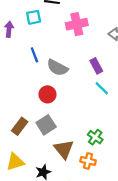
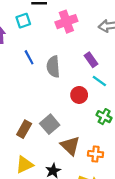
gray semicircle: (57, 68) -> (53, 67), turned 65
red circle: (47, 94) -> (79, 95), moved
green cross: (95, 137) -> (104, 117), moved

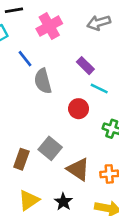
blue line: (29, 57) -> (25, 59), moved

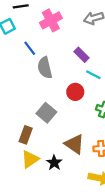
gray square: (50, 148) -> (46, 113), moved
yellow triangle: (29, 200) -> (30, 159), moved
black star: (63, 202) -> (54, 163), moved

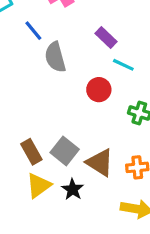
gray square: (46, 113) -> (65, 151), moved
brown rectangle: (26, 135) -> (31, 152), turned -48

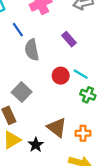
cyan line: (123, 65) -> (81, 74), moved
gray square: (65, 151) -> (22, 92), moved

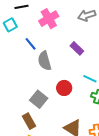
red circle: (61, 76) -> (64, 88), moved

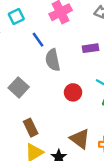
purple rectangle: (77, 48) -> (90, 48), turned -56
gray square: (39, 99) -> (19, 87), moved

